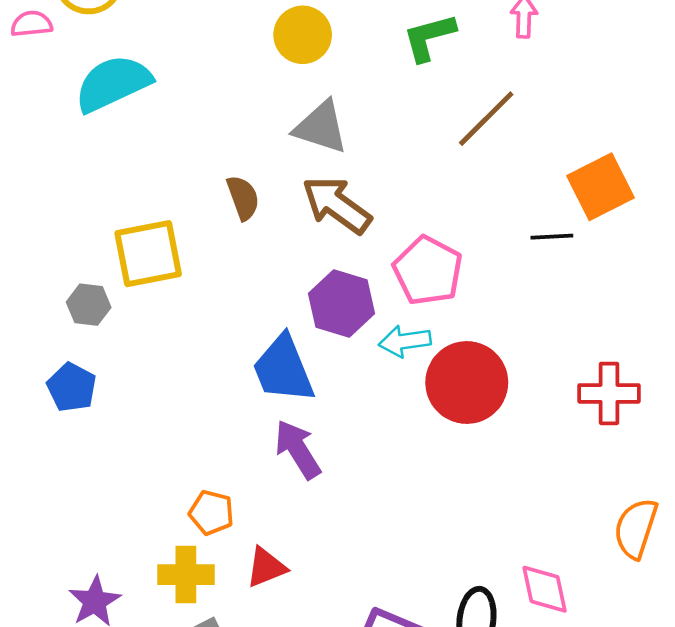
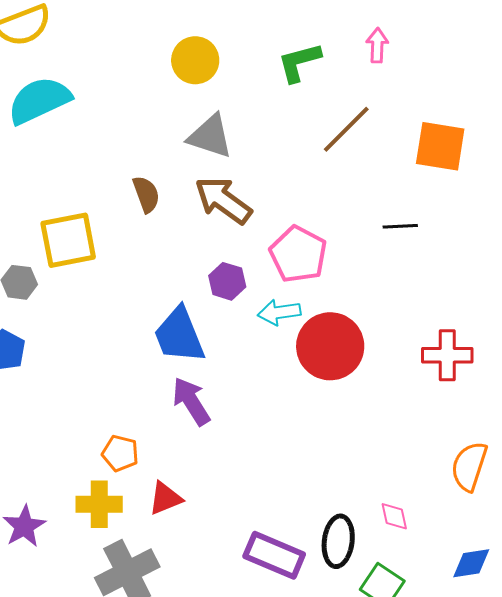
orange square: (600, 187) -> (440, 146), moved, turned 36
purple hexagon: (342, 303) -> (227, 281), size x0.7
pink diamond: (545, 589) -> (394, 516), size x0.7

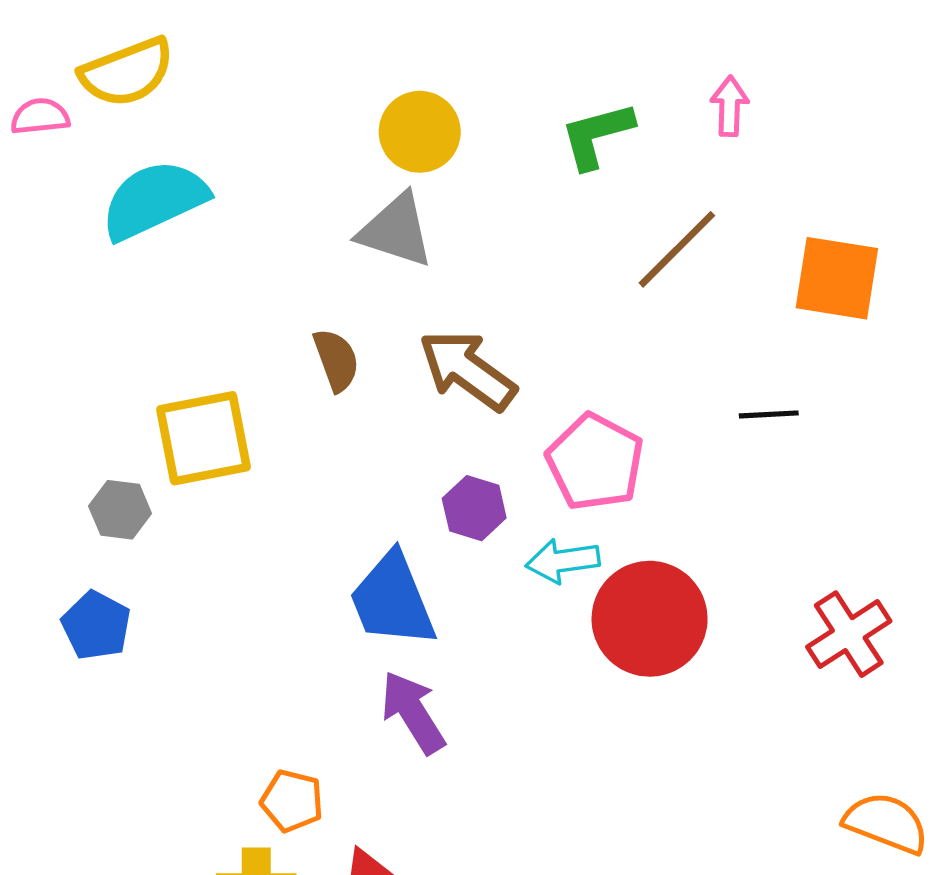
gray triangle: (210, 136) -> (396, 231), moved
red cross: (447, 355) -> (849, 634), turned -33
orange semicircle: (469, 466) -> (886, 823), turned 93

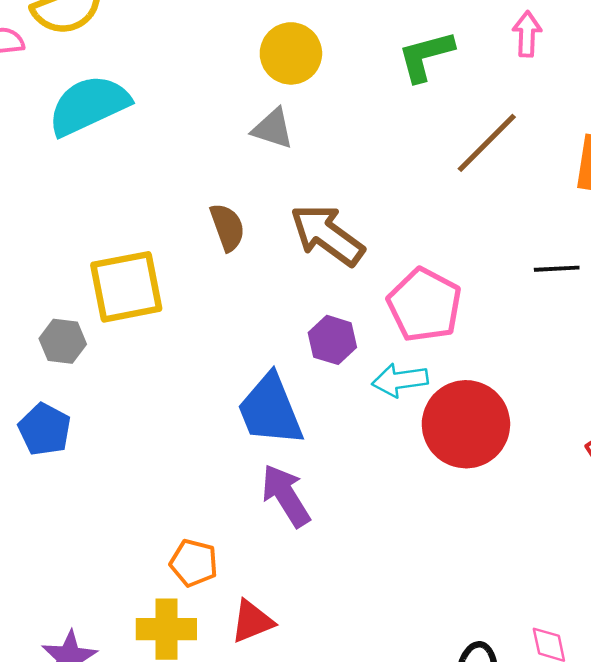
gray triangle: (396, 231) -> (273, 129), size x0.7

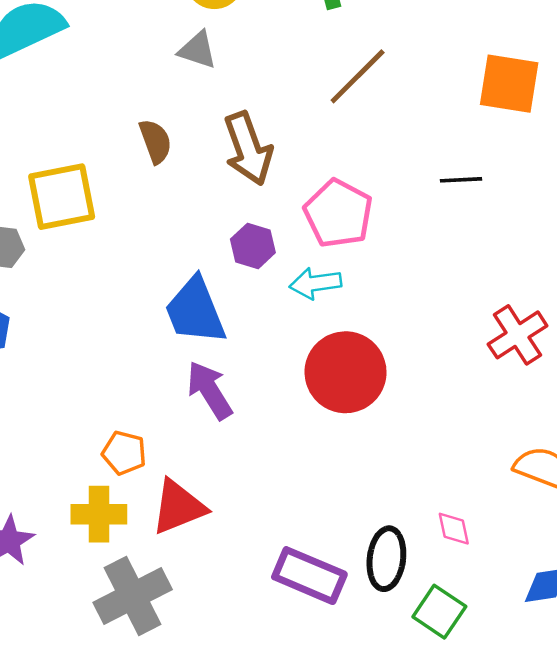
brown line: (487, 143) -> (358, 76), moved
brown arrow: (327, 235) -> (248, 149), turned -146
red circle: (466, 424) -> (346, 372), moved
red triangle: (252, 621) -> (178, 507), size x1.4

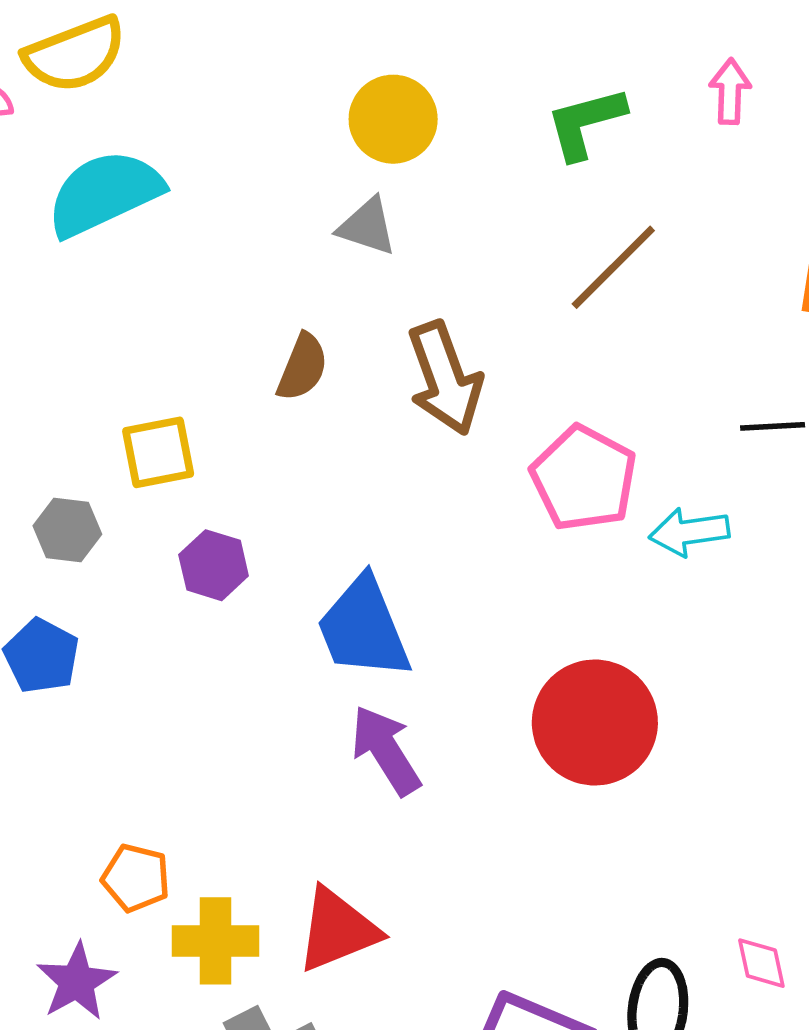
brown semicircle: (155, 141) -> (302, 367), turned 42
yellow square: (62, 197) -> (158, 452), size x0.7
purple hexagon: (253, 246) -> (214, 565), moved
cyan arrow: (315, 283) -> (689, 532), moved
orange pentagon: (124, 453) -> (136, 878), moved

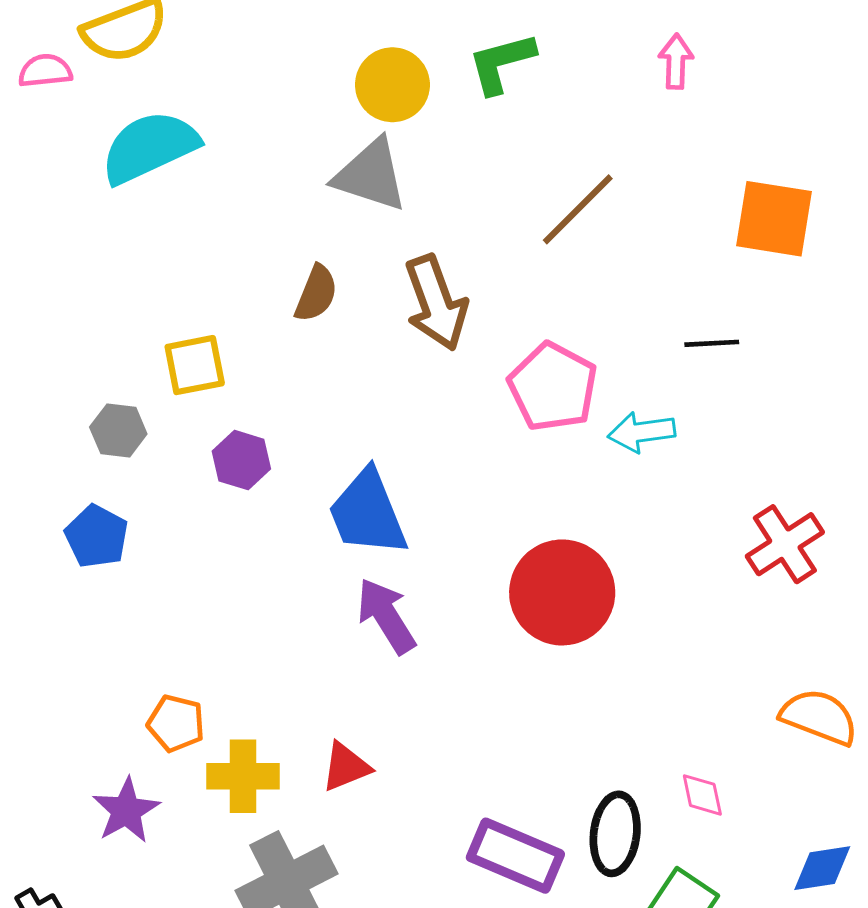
green L-shape: (586, 123) -> (501, 63), moved
gray triangle: (367, 226) -> (371, 175), size x1.5
red triangle: (338, 930) -> (346, 767), size x0.7

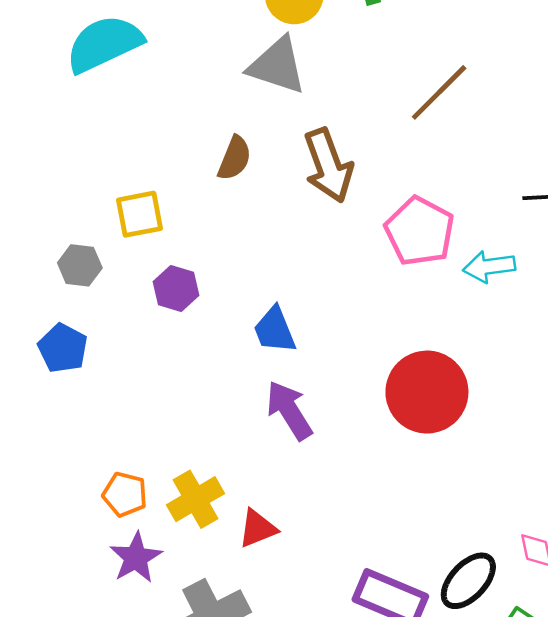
blue trapezoid: (368, 513) -> (275, 330), size x0.7
yellow cross: (243, 776) -> (195, 499), moved, turned -30
purple star: (126, 810) -> (136, 558), moved
black ellipse: (615, 834) -> (468, 581), turned 36

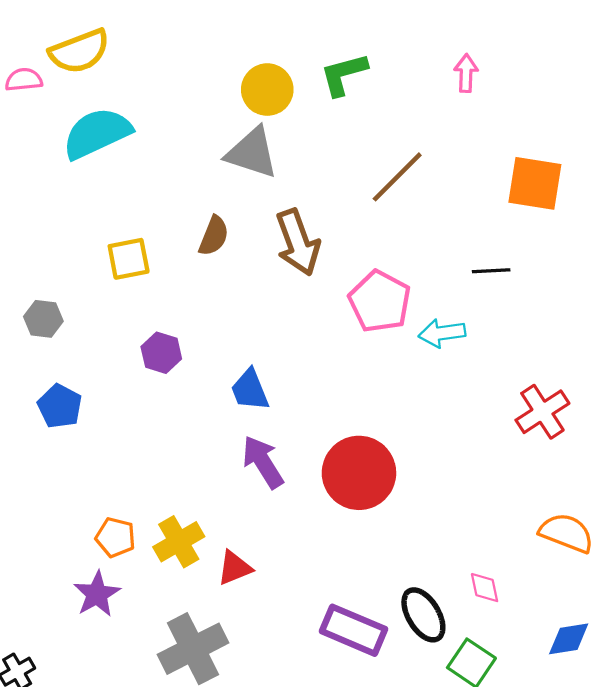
yellow square: (139, 214) -> (129, 259), moved
gray hexagon: (80, 265) -> (43, 319), moved
red circle: (427, 392) -> (359, 473), moved
purple star: (136, 558) -> (97, 594), moved
black ellipse: (468, 581) -> (423, 615), turned -74

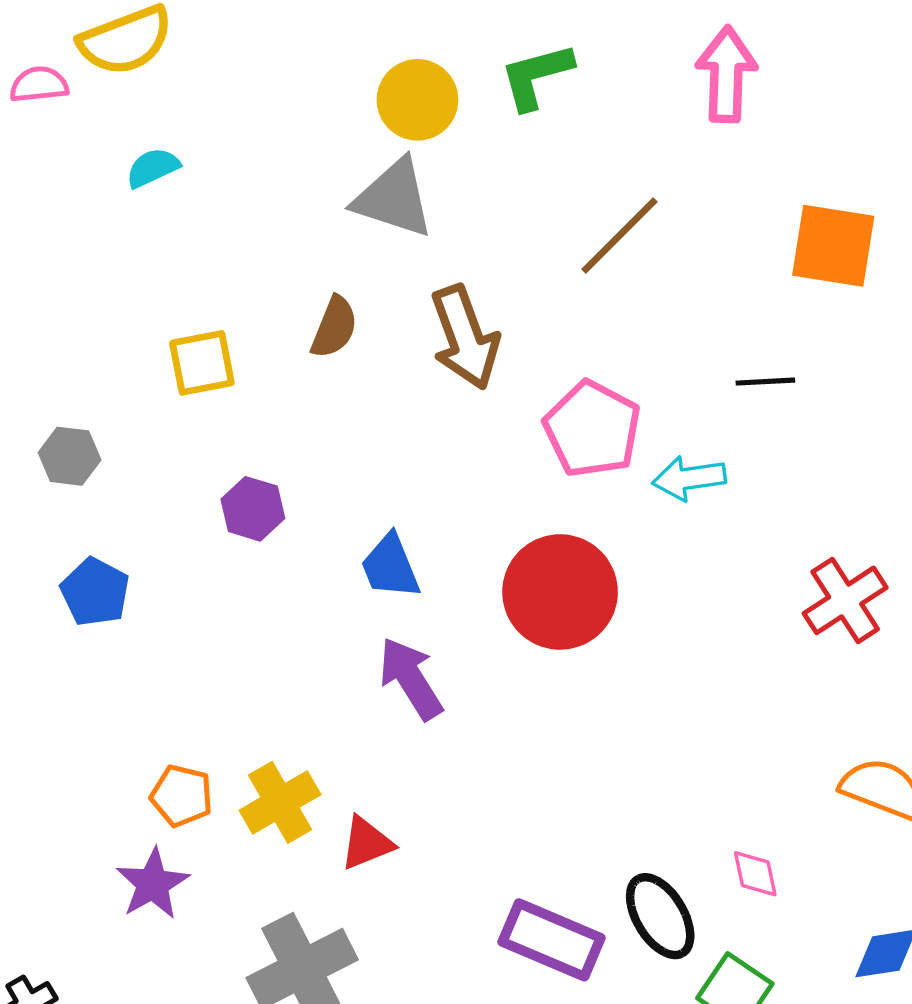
pink arrow: (466, 73) -> (726, 74), size x1.6
cyan semicircle: (97, 133) -> (153, 168), size x0.5
red circle: (359, 473) -> (560, 592), moved

